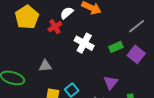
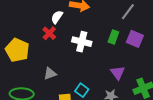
yellow pentagon: (27, 17) -> (17, 50), moved
green rectangle: (116, 47) -> (113, 37), turned -32

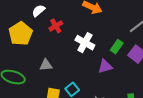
white semicircle: (57, 17) -> (39, 11), moved
purple triangle: (118, 73) -> (105, 66), moved, turned 35

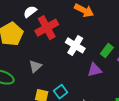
red cross: (56, 26) -> (47, 28), size x1.6
gray triangle: (46, 65) -> (35, 66), turned -40

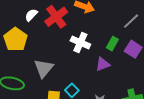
red cross: (47, 28) -> (56, 17), moved
gray triangle: (35, 66) -> (44, 68), size x1.5

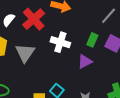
gray triangle: (44, 68) -> (25, 53), moved

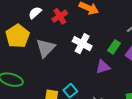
red cross: (34, 19) -> (60, 16), size x0.7

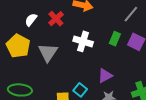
purple triangle: (103, 67) -> (105, 76), moved

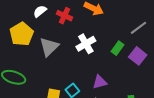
red cross: (56, 19) -> (64, 16), turned -35
white cross: (83, 41) -> (86, 44), turned 30

